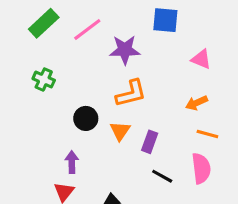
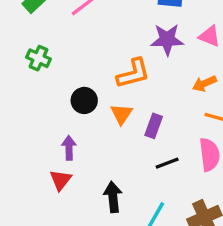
purple star: (125, 50) -> (167, 40), moved
black line: (162, 176) -> (167, 163), turned -50

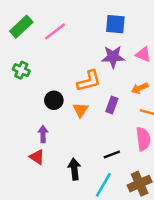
purple rectangle: (154, 126) -> (112, 105), moved
black line: (167, 163) -> (112, 155), moved
red triangle: (61, 180) -> (37, 157), turned -35

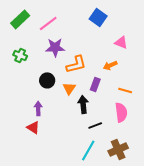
blue square: (115, 24) -> (98, 17), turned 30
purple star: (113, 57) -> (55, 47), moved
orange arrow: (140, 88) -> (110, 65), moved
black arrow: (74, 169) -> (83, 104), moved

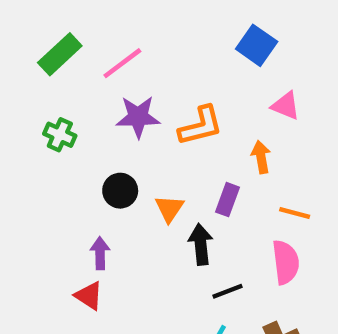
blue square: (98, 17) -> (257, 45), moved
orange L-shape: (76, 64) -> (201, 126), moved
orange arrow: (110, 65) -> (261, 157), turned 104

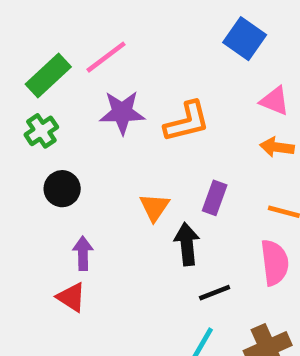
green rectangle: (60, 54) -> (48, 75), moved
green cross: (60, 135) -> (41, 131), turned 32
orange arrow: (261, 157) -> (277, 147), moved, turned -72
black circle: (120, 191) -> (62, 189), moved

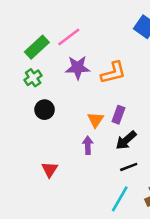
purple rectangle: (215, 198) -> (118, 115), moved
black arrow: (187, 244) -> (126, 140), moved, turned -125
purple arrow: (83, 253) -> (88, 145), moved
red triangle: (71, 297) -> (50, 170), turned 30

